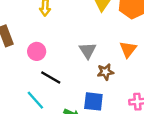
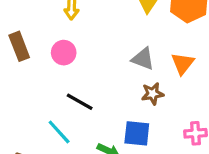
gray triangle: (88, 50) -> (143, 59), moved, turned -36
pink circle: (37, 51) -> (64, 53), moved

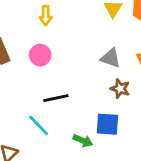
brown star: (153, 94) -> (120, 89), turned 30
black line: (80, 102) -> (56, 98), turned -40

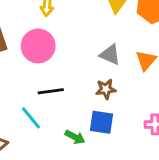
pink circle: (40, 55) -> (38, 46), size x1.5
brown star: (120, 89) -> (106, 89), moved, turned -30

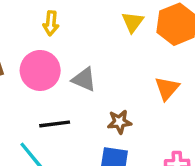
gray triangle: (110, 55) -> (84, 79), moved

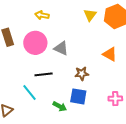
yellow arrow: (51, 23) -> (42, 15), turned 96
orange triangle: (167, 88) -> (110, 54), turned -42

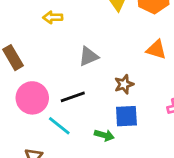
pink circle: (35, 43) -> (32, 98), moved
gray triangle: (61, 48) -> (89, 56), turned -35

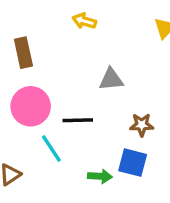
green arrow: (104, 135) -> (100, 176), turned -30

